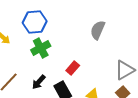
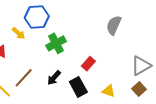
blue hexagon: (35, 22) -> (37, 17), moved

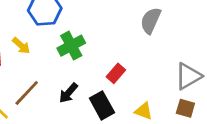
yellow arrow: (19, 33) -> (21, 46), moved
brown square: (139, 89) -> (185, 108), turned -32

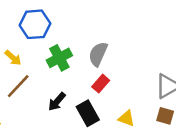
gray semicircle: (151, 21) -> (98, 54), moved
brown line: (27, 93) -> (18, 86), moved

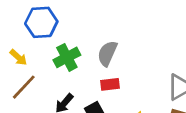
red rectangle: (101, 84) -> (110, 84), turned 42

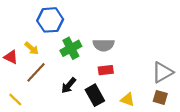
gray semicircle: (107, 53) -> (104, 45), turned -114

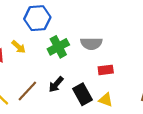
red rectangle: (106, 70) -> (106, 70), moved
brown line: (36, 72) -> (27, 91), moved
yellow triangle: (128, 100) -> (106, 100), moved

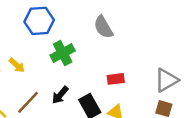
gray semicircle: (91, 43) -> (103, 27), moved, turned 60
yellow arrow: (19, 47) -> (17, 65), moved

